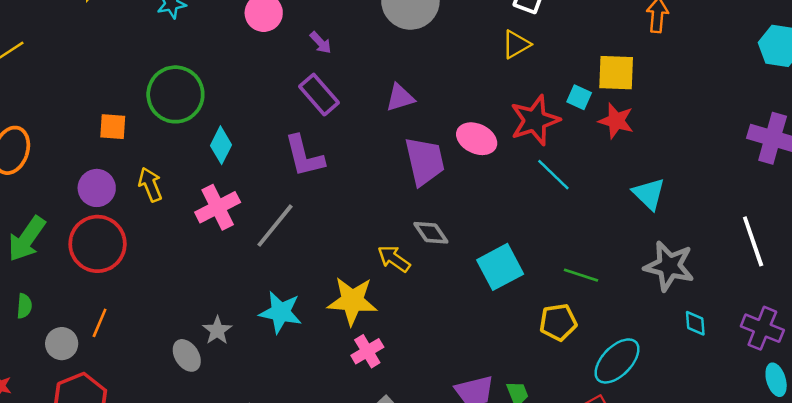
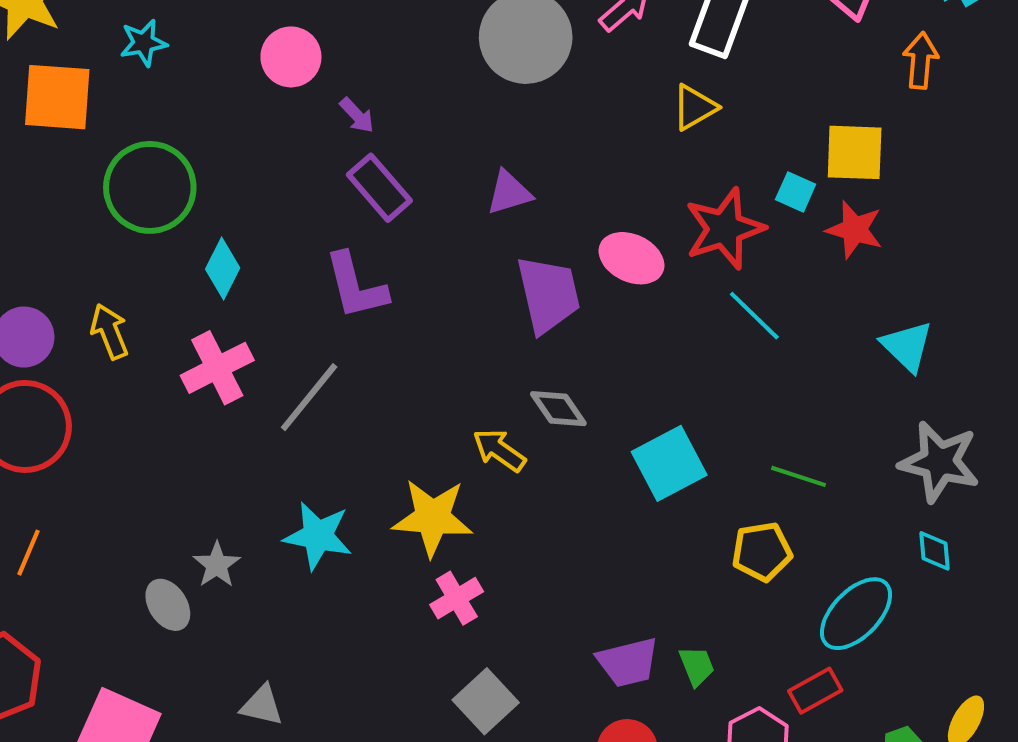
purple arrow: (321, 43) -> (357, 115), moved
orange square: (113, 127) -> (57, 97), moved, size x1.6
cyan diamond: (695, 323) -> (935, 551), moved

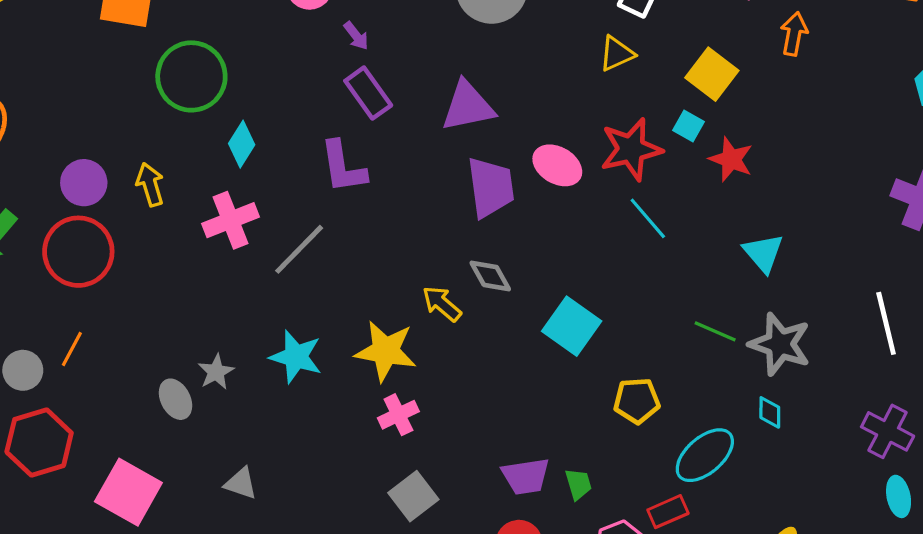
yellow square: (855, 152) -> (712, 74), moved, turned 30
purple triangle: (509, 193) -> (468, 106), size x1.5
cyan square: (669, 463) -> (572, 326), turned -32
green line: (798, 476) -> (715, 331), moved

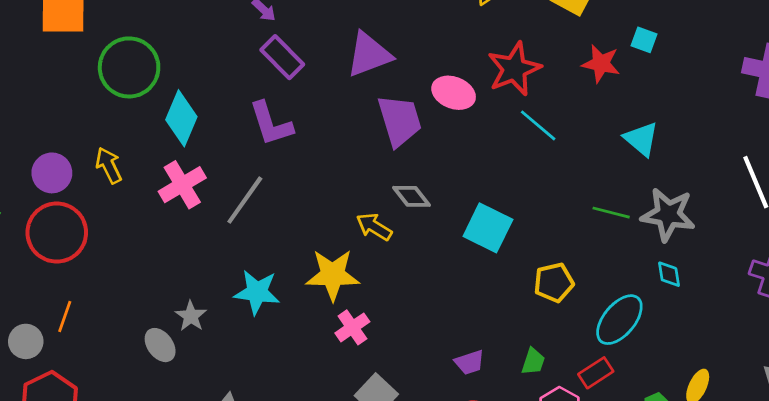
cyan square: (688, 126) -> (644, 40), moved
cyan diamond: (242, 144) -> (181, 118), size x1.4
purple trapezoid: (526, 476) -> (469, 362), size x0.7
green trapezoid: (578, 484) -> (533, 361), moved, turned 44

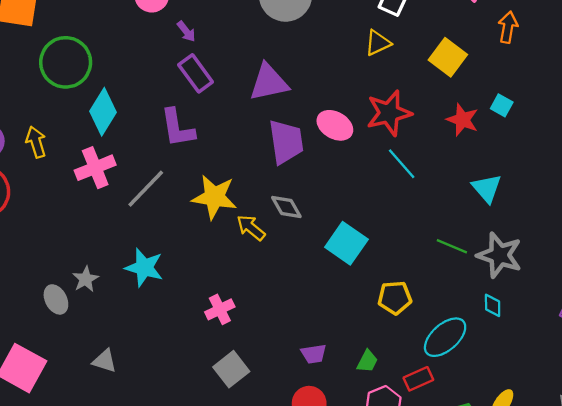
yellow star: (333, 275) -> (214, 197), moved

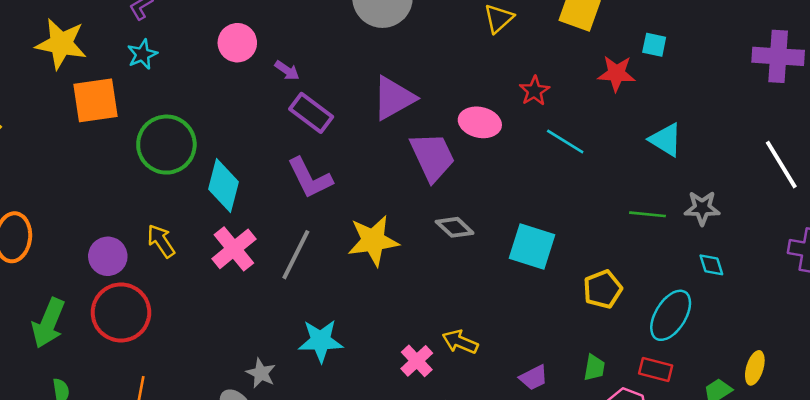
red star: (389, 113) -> (534, 91), size x0.6
yellow arrow: (251, 228) -> (460, 342), moved
gray star: (500, 255) -> (702, 208), size x0.7
red rectangle: (418, 379) -> (656, 370), turned 56

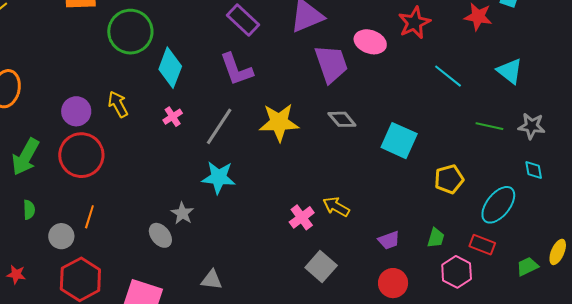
red star: (534, 91) -> (414, 23), size x1.4
cyan line: (565, 142) -> (448, 76), moved
pink cross: (234, 249) -> (173, 117), size x0.6
cyan star: (321, 341) -> (219, 177), moved

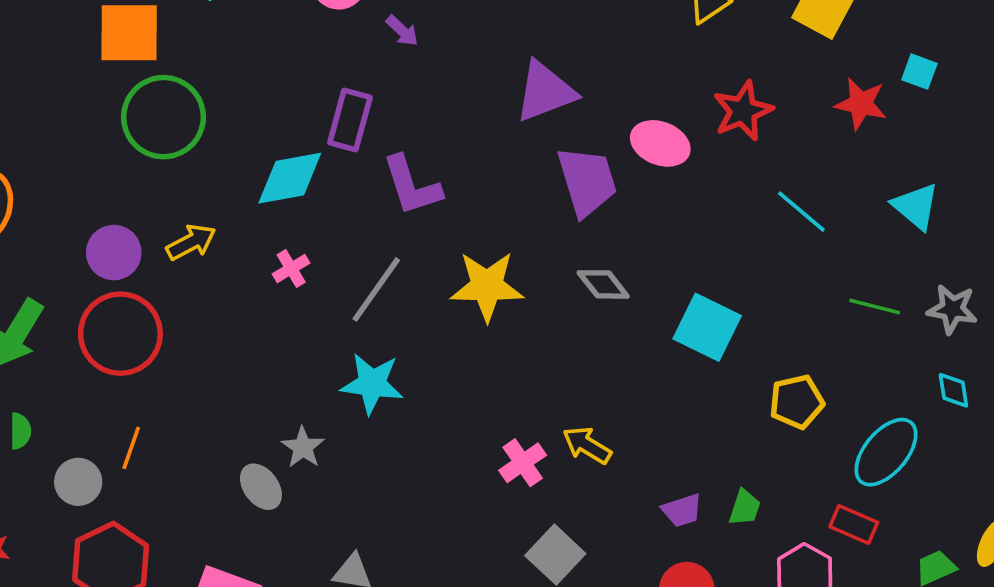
purple rectangle: (243, 20) -> (350, 120), moved, turned 60
green circle: (130, 32) -> (164, 117), moved
cyan diamond: (170, 68) -> (290, 178), turned 57
yellow arrow: (118, 104) -> (191, 242), turned 88
green trapezoid: (436, 238) -> (745, 508), moved

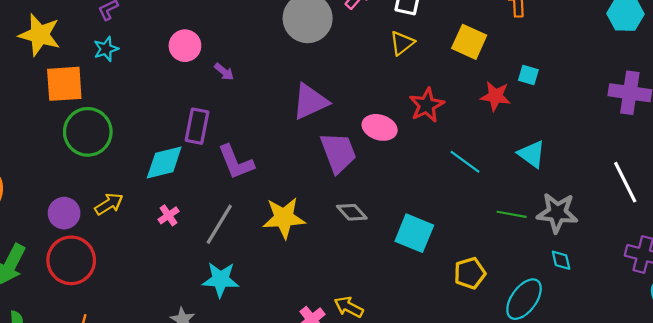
gray star: (952, 309) -> (557, 213), size x1.4

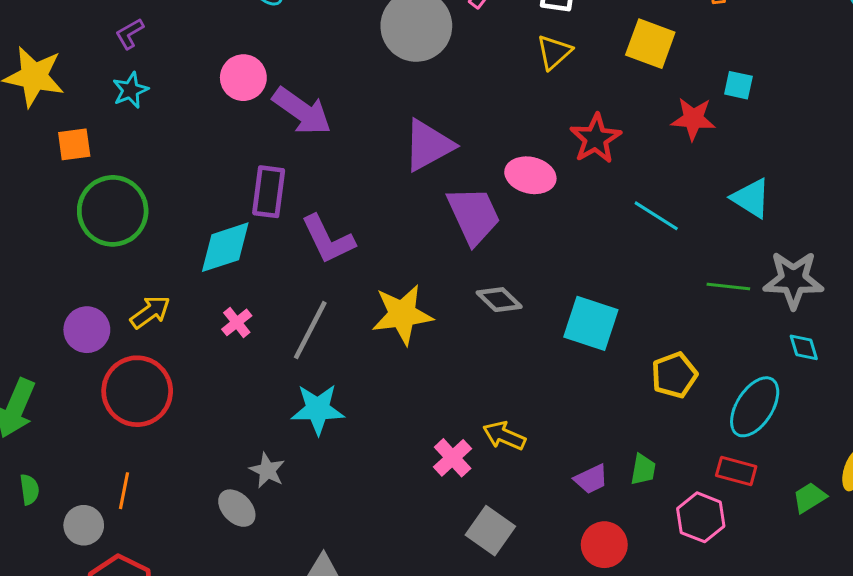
purple arrow: (224, 72) -> (302, 111), size x2.0
orange square: (64, 84) -> (74, 144), size x0.6
red circle: (71, 260) -> (137, 391), moved

